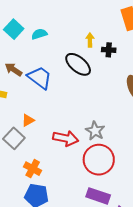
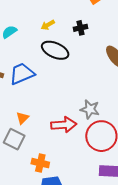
yellow arrow: (90, 40) -> (48, 25), moved, turned -104
blue trapezoid: (40, 78) -> (22, 74), turned -44

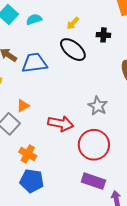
yellow arrow: (48, 25) -> (73, 23), turned -32
gray star: (90, 109) -> (98, 106), moved

